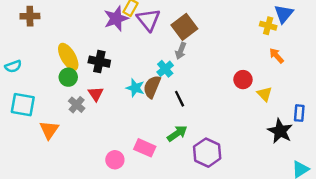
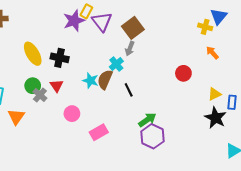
green circle: (68, 77) -> (33, 86), moved
yellow triangle: (265, 94) -> (214, 94), moved, turned 48
green arrow: (177, 133) -> (147, 120), moved
pink rectangle: (145, 148) -> (99, 132), turned -54
pink circle: (115, 160) -> (72, 114), moved

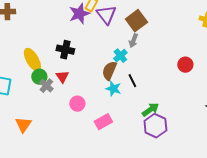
yellow ellipse: (33, 54) -> (32, 60), moved
cyan star: (91, 81) -> (113, 89), moved
orange triangle: (16, 117) -> (23, 125), moved

